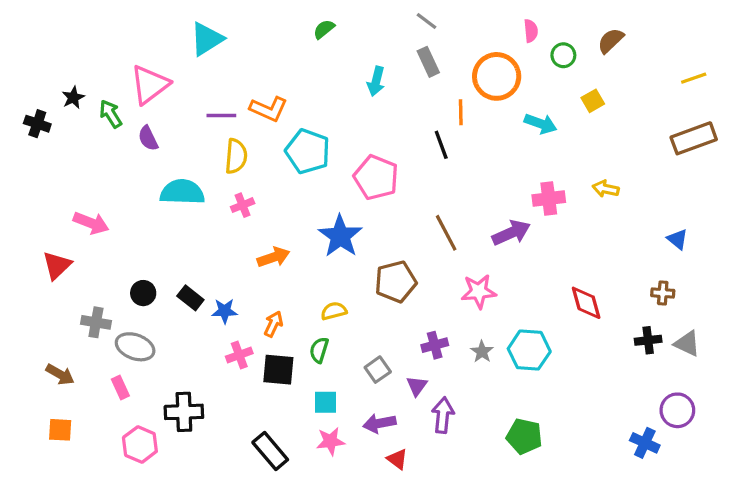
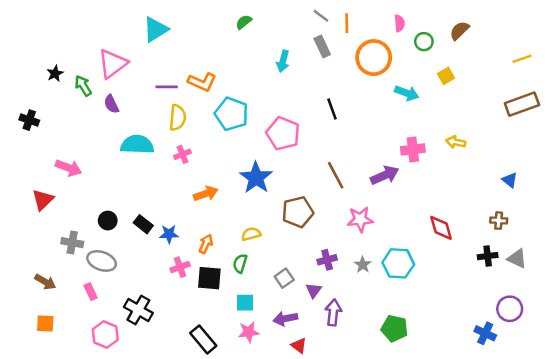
orange line: (461, 112) -> (347, 23), moved
black cross: (37, 124) -> (29, 120), moved
black cross: (184, 412) -> (138, 310), turned 32

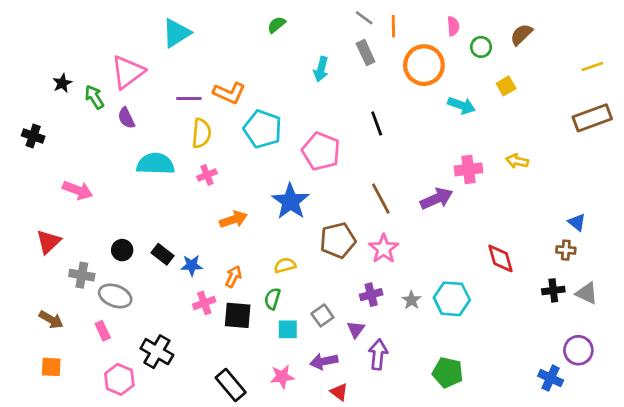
blue triangle: (510, 180) -> (577, 222), moved
red triangle: (43, 200) -> (48, 242), moved
pink star: (360, 219) -> (384, 249), moved, turned -30
cyan square: (245, 303) -> (288, 329), moved

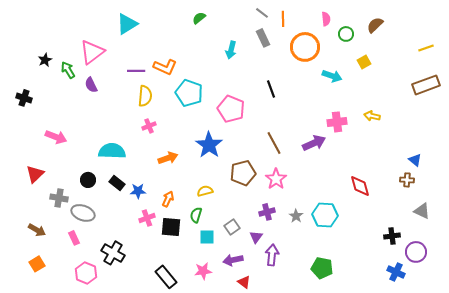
cyan semicircle: (156, 164) -> (112, 151), moved
black cross: (553, 290) -> (392, 236), moved
orange square: (51, 367) -> (37, 264), turned -35

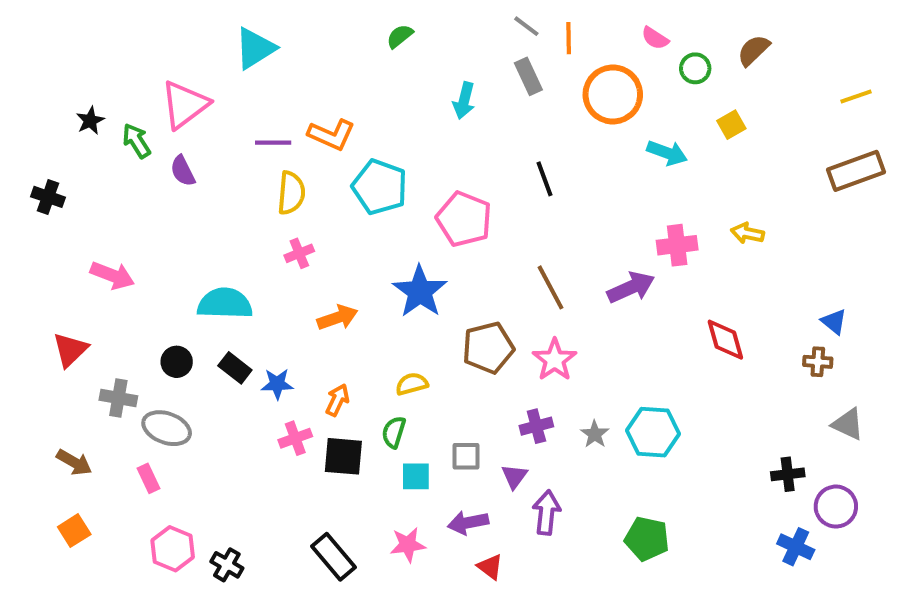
pink semicircle: (326, 19) -> (655, 38), turned 128
red diamond: (360, 186) -> (725, 340), moved
gray square: (232, 227) -> (466, 456), turned 35
black cross: (113, 253) -> (227, 565), moved, size x0.7

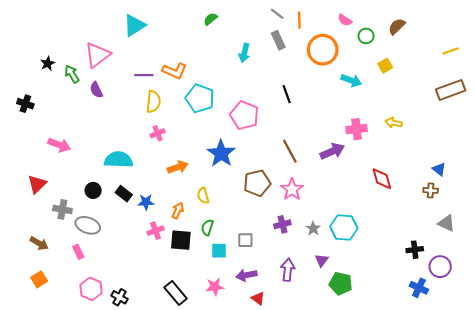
yellow semicircle: (412, 384) -> (203, 196), moved, turned -91
purple triangle: (514, 476) -> (322, 260), moved

